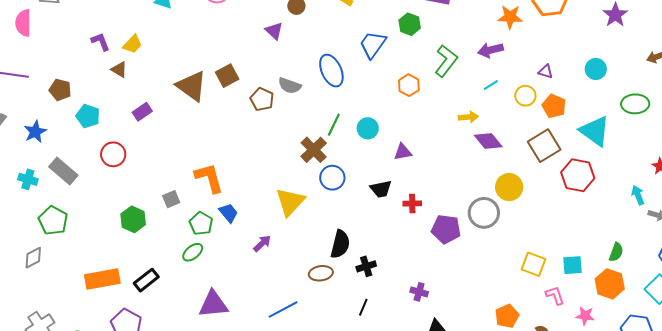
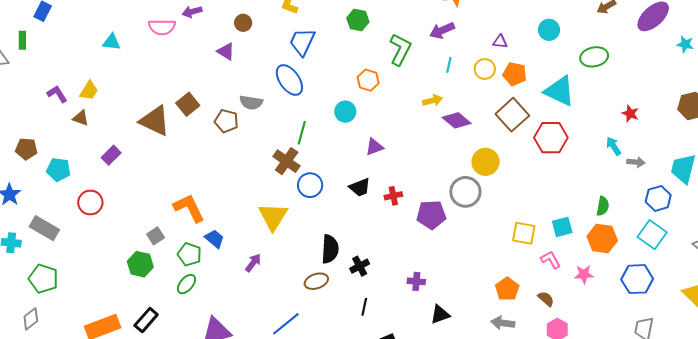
blue trapezoid: (373, 44) -> (302, 42), moved
cyan line: (491, 85) -> (449, 65), turned -35
cyan circle: (368, 128) -> (345, 112), moved
green hexagon: (133, 219) -> (140, 264), moved

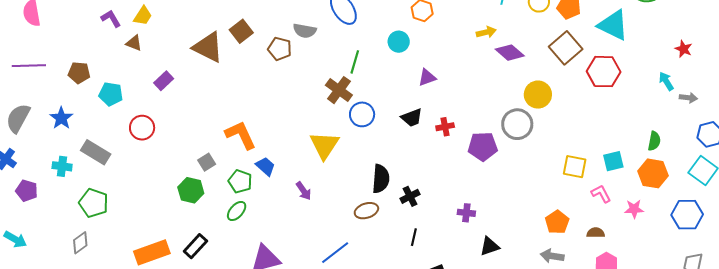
purple arrow: (253, 263) -> (304, 191), turned 108
brown semicircle: (546, 299) -> (596, 233), turned -42

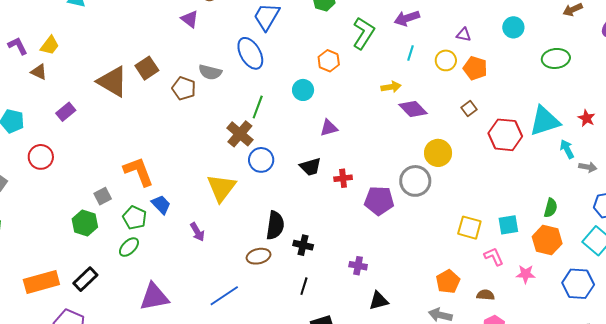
cyan triangle: (613, 25) -> (545, 121), moved, turned -48
brown square: (566, 48) -> (469, 108), size x0.5
black cross: (410, 196) -> (303, 245), turned 36

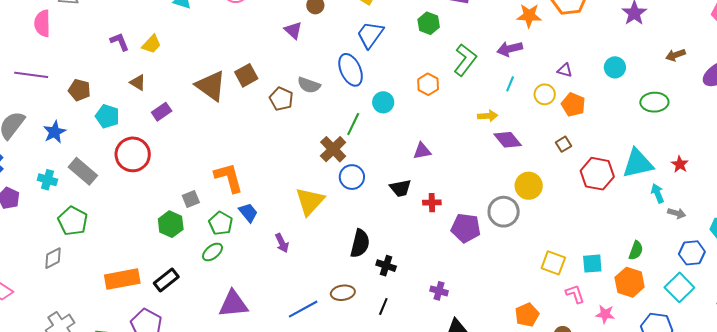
brown triangle: (39, 72) -> (138, 83), moved
cyan circle: (303, 90) -> (383, 102), moved
red circle: (41, 157) -> (133, 154), size x1.4
brown ellipse: (259, 256) -> (343, 293), moved

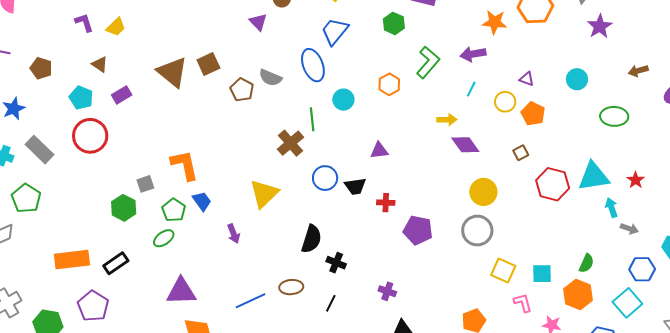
cyan pentagon: (107, 116) -> (81, 98), moved
green line: (353, 124) -> (312, 119), turned -35
blue circle: (352, 177) -> (325, 178), moved
gray circle: (504, 212) -> (477, 231), moved

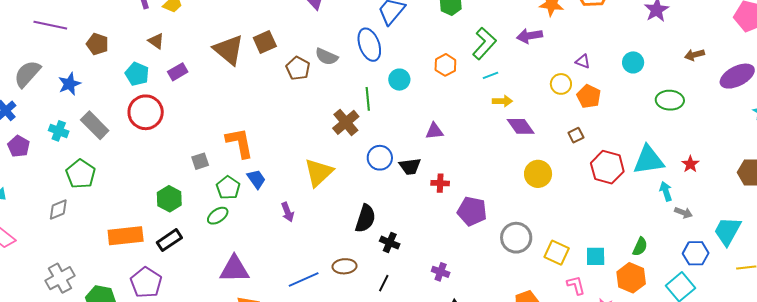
cyan line: (471, 89) -> (490, 75), moved, turned 42
green hexagon: (124, 208) -> (169, 199), moved
gray circle: (477, 231) -> (516, 238), moved

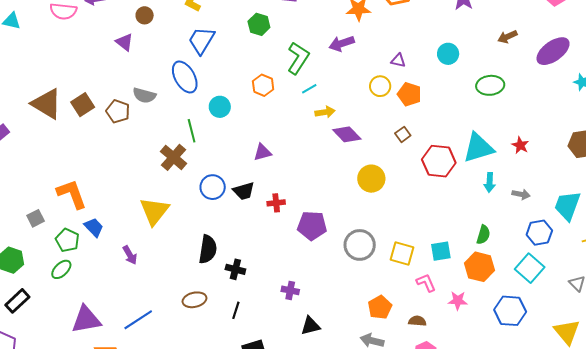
brown square: (265, 42) -> (83, 105), moved
cyan arrow: (666, 191) -> (490, 182), moved, turned -150
blue line: (304, 279) -> (138, 320), moved

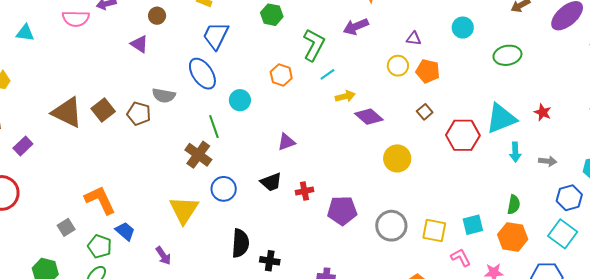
blue circle: (213, 187) -> (224, 189), moved

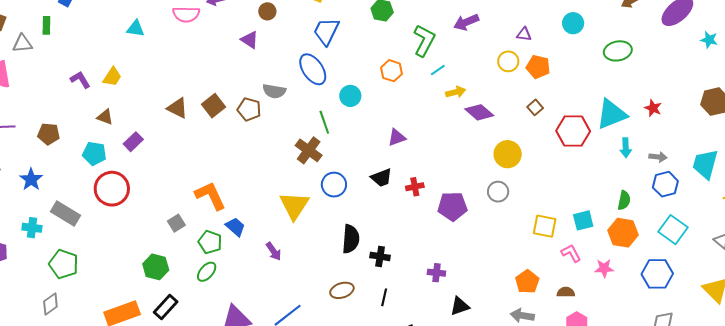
brown triangle: (67, 112) -> (177, 108), size x0.7
blue hexagon: (569, 198) -> (665, 184), moved
gray circle: (391, 226) -> (498, 192), moved, size x0.7

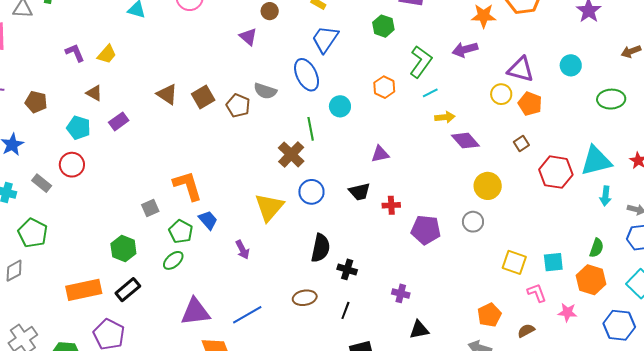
purple triangle: (524, 34) -> (521, 69), size x1.8
red circle: (112, 189) -> (72, 165), moved, size x0.7
gray rectangle: (65, 213) -> (42, 183), size x0.7
brown semicircle: (566, 292) -> (526, 331), turned -36

